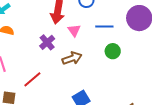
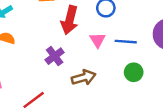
pink triangle: (74, 30) -> (98, 40), moved

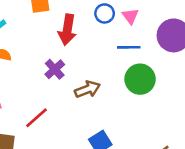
pink triangle: (98, 40) -> (130, 16), moved
green circle: (134, 72) -> (140, 79), size x1.5

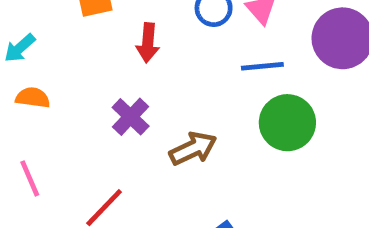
red arrow: (67, 30) -> (148, 43), size x0.7

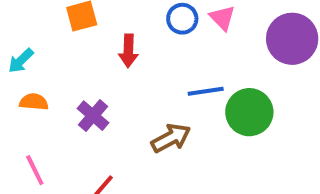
blue line: (262, 66) -> (206, 91), moved
purple cross: (131, 117) -> (93, 116), moved

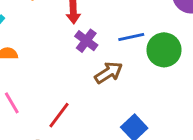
purple cross: (93, 116) -> (86, 41), moved

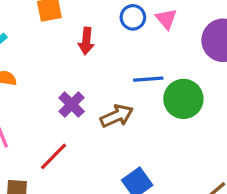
purple cross: (86, 41) -> (72, 105), moved

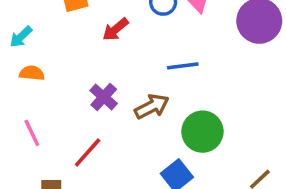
red arrow: (86, 41) -> (115, 29), turned 48
green circle: (183, 99) -> (202, 132), moved

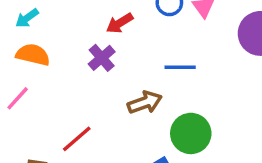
orange semicircle: (32, 73) -> (33, 55), size x1.4
purple cross: (104, 97) -> (102, 58), moved
pink line: (32, 133) -> (18, 98), moved, turned 60

